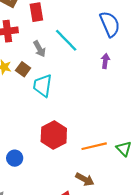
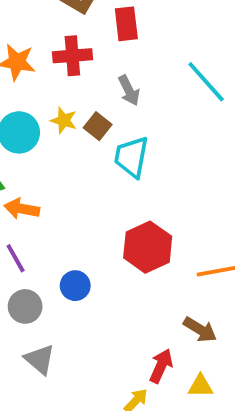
cyan line: (66, 40) -> (206, 82), moved

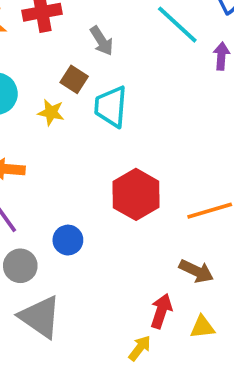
yellow star: (64, 120) -> (51, 112), moved
gray triangle: (40, 359) -> (40, 317), size x1.4

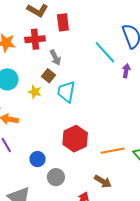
gray arrow: (102, 41) -> (55, 58), moved
gray circle: (20, 266) -> (56, 177), moved

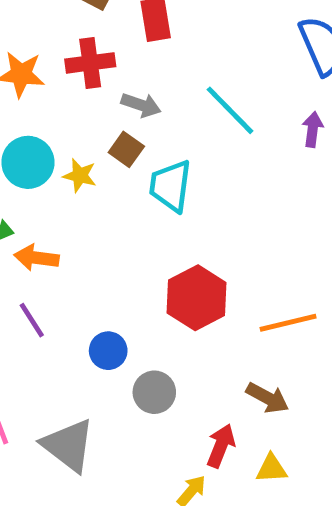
cyan line: (105, 52) -> (230, 110), moved
gray arrow: (55, 58) -> (141, 105), turned -42
yellow star: (35, 92) -> (80, 176), moved

